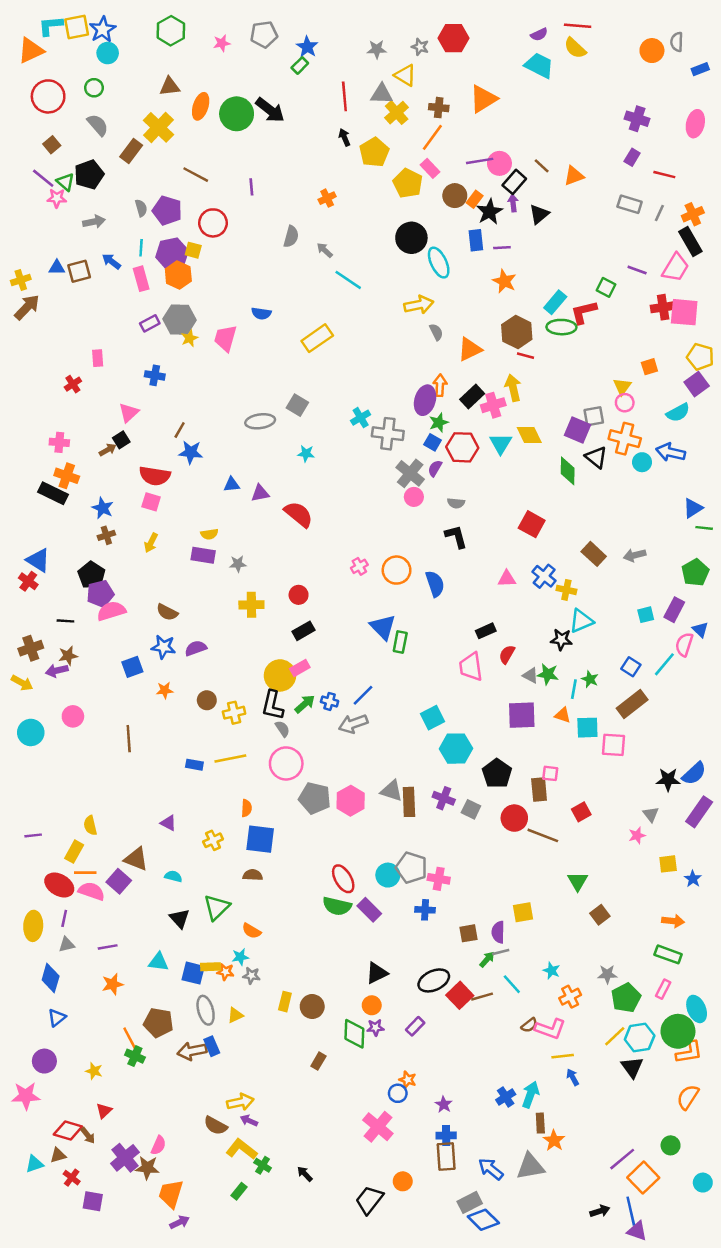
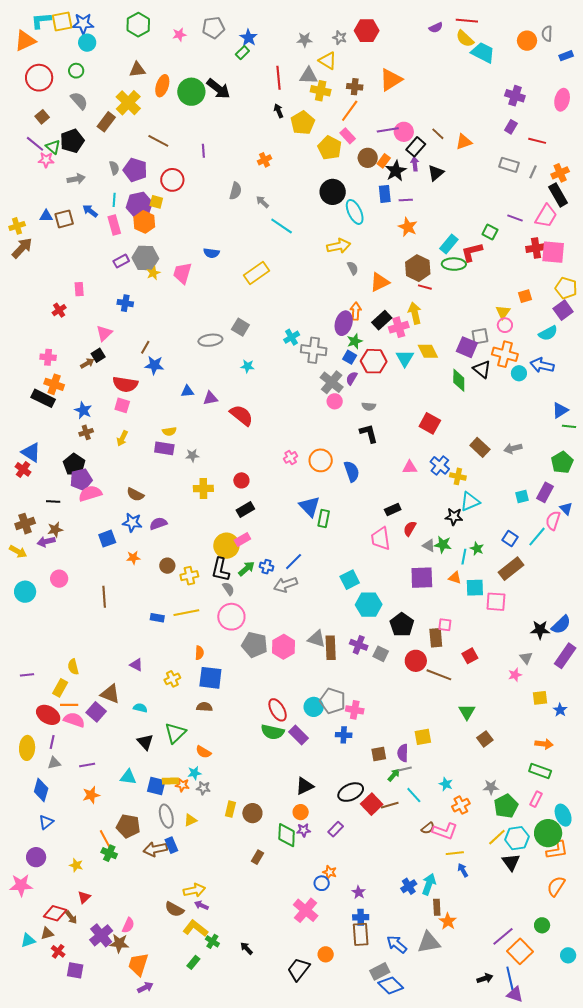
blue star: (103, 29) -> (83, 24), turned 30
cyan trapezoid: (539, 65) -> (483, 53), moved
yellow cross: (397, 113) -> (321, 91), turned -36

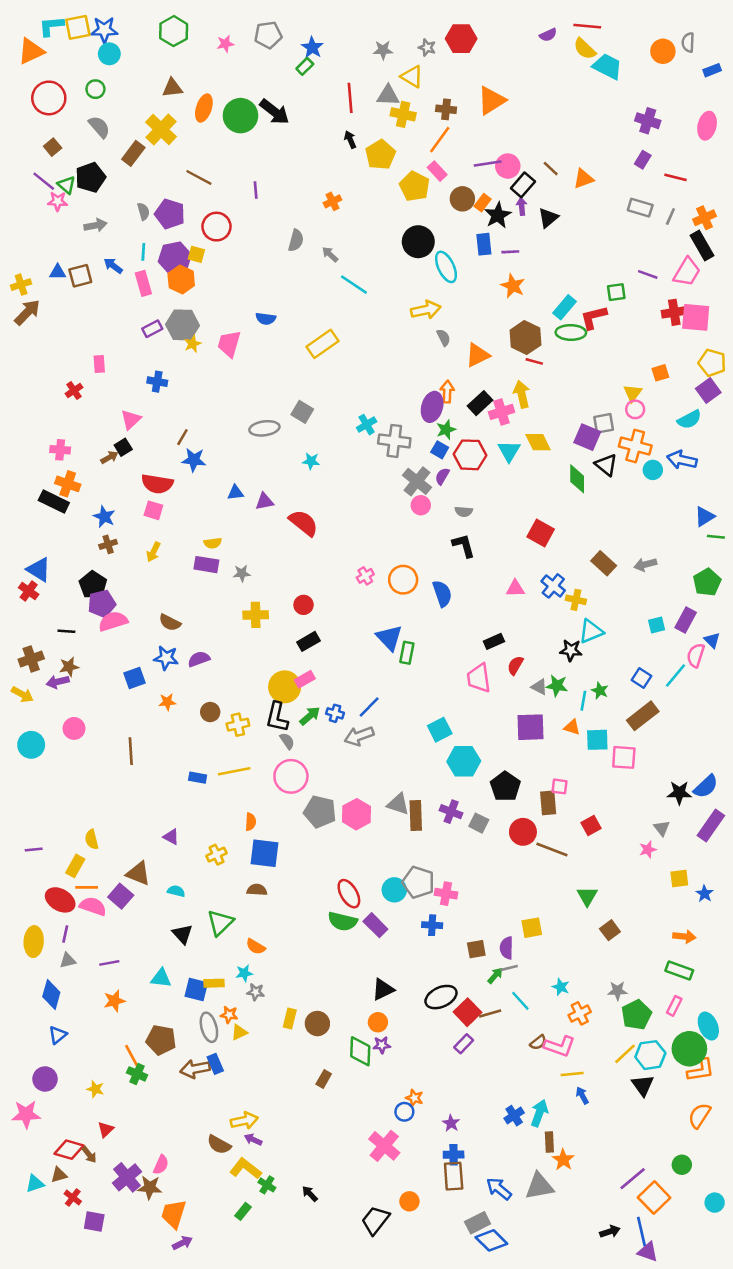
green square: (490, 232) -> (616, 292), turned -35
orange star: (182, 785) -> (229, 1015), moved
purple rectangle: (336, 829) -> (464, 1044), moved

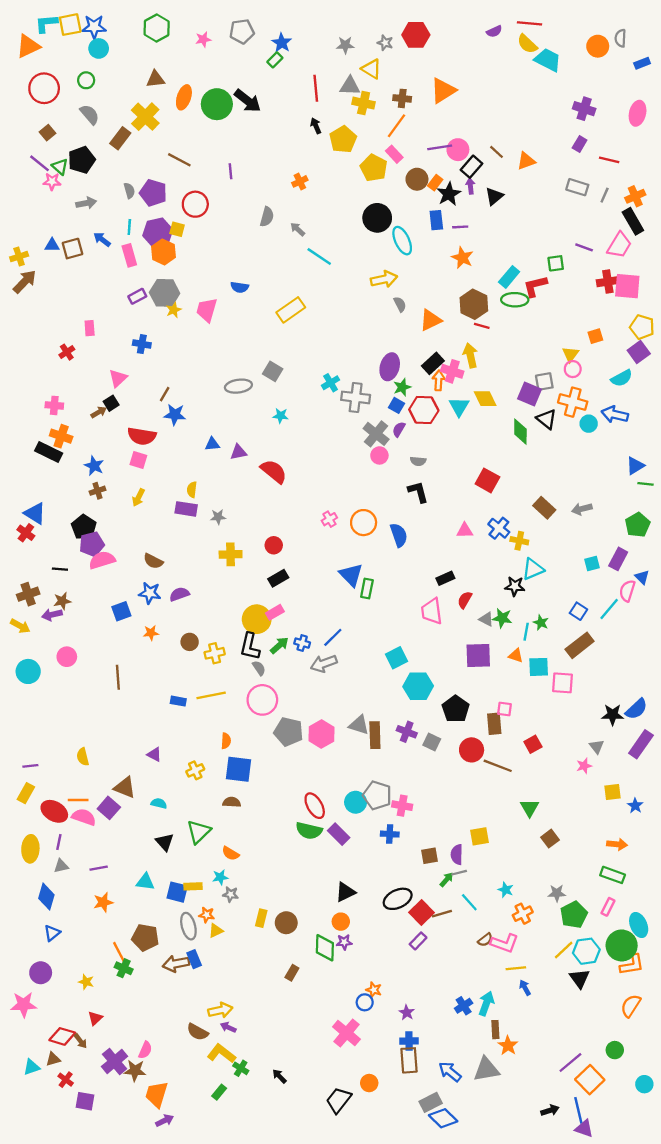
orange arrow: (447, 392) -> (439, 380), moved
pink cross: (501, 412) -> (452, 371), turned 35
yellow semicircle: (213, 543) -> (192, 490), turned 105
yellow rectangle: (75, 866) -> (26, 793), moved

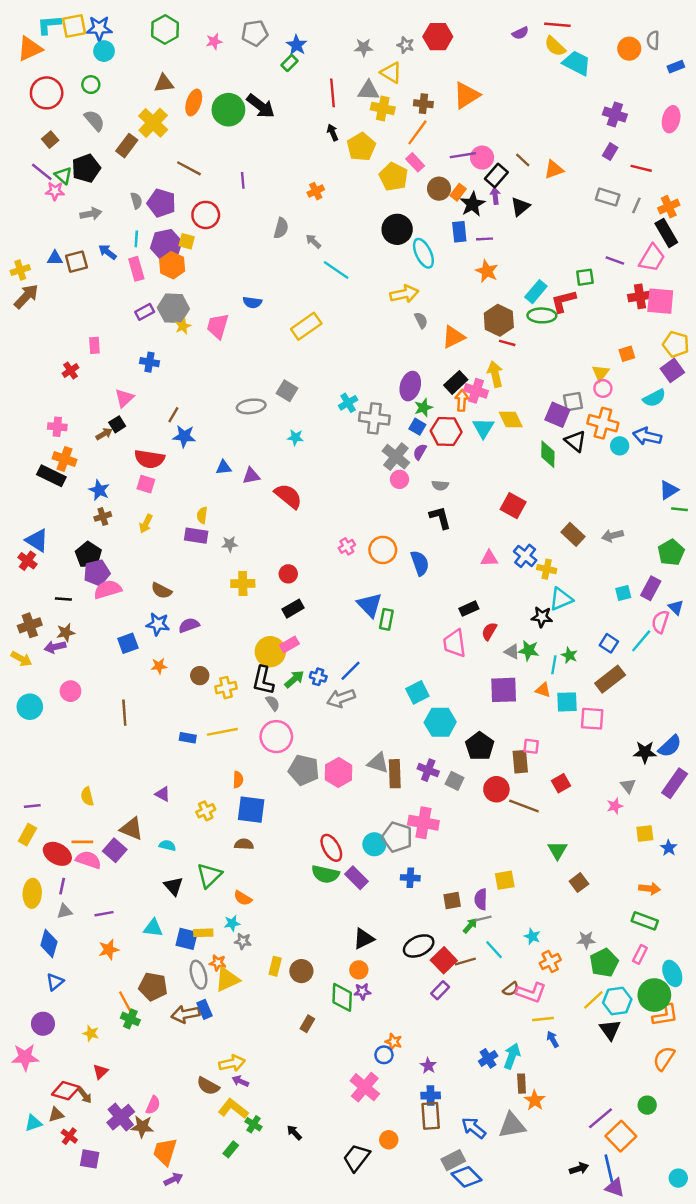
pink cross: (402, 806) -> (423, 823), moved, size x1.4
yellow triangle: (216, 931) -> (227, 979), size x1.6
cyan circle: (644, 1084) -> (678, 1178), moved

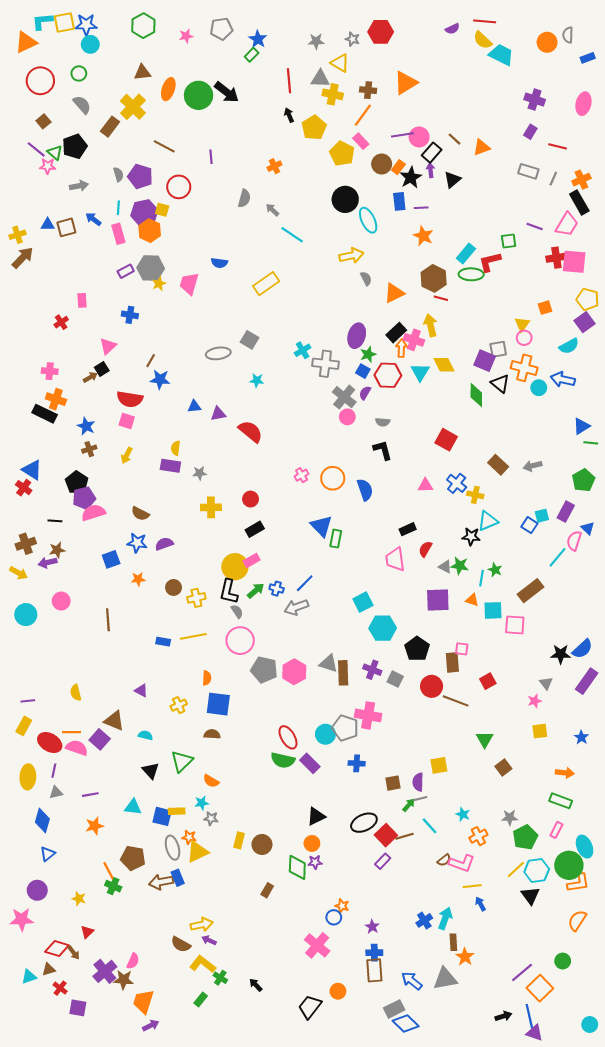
blue square: (609, 643) -> (529, 525), moved
yellow square: (645, 834) -> (540, 731), moved

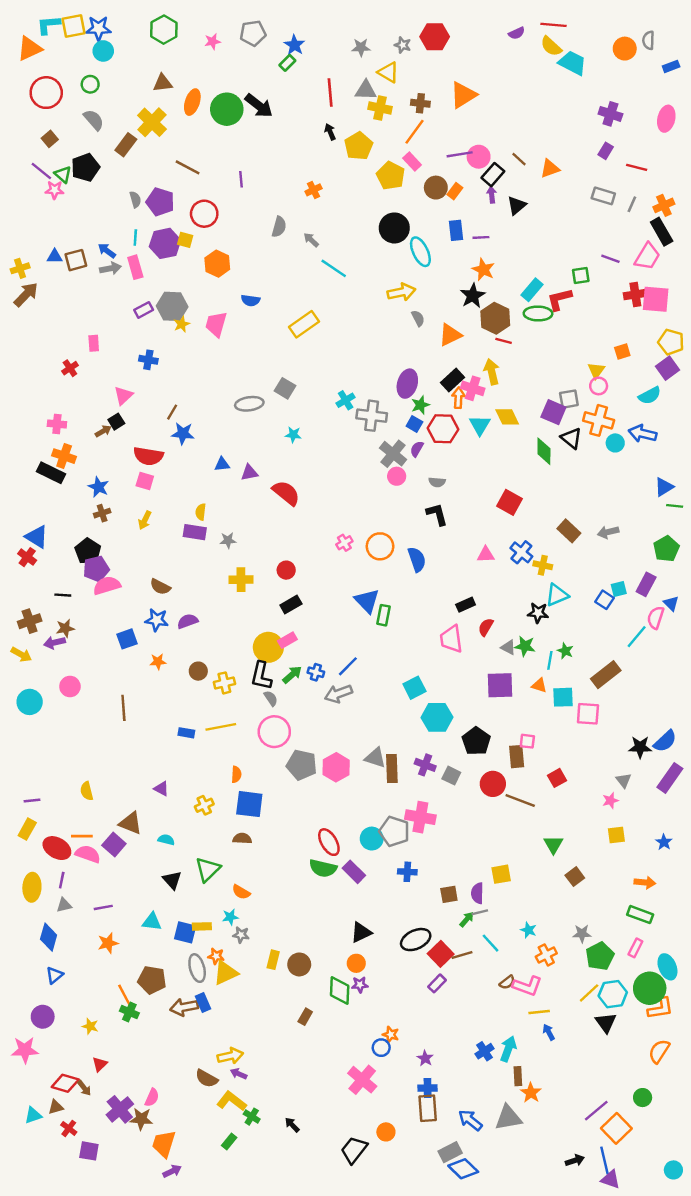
black star: (411, 178) -> (473, 296), moved
gray arrow: (79, 186) -> (110, 268), moved
orange hexagon: (150, 231) -> (217, 264), moved

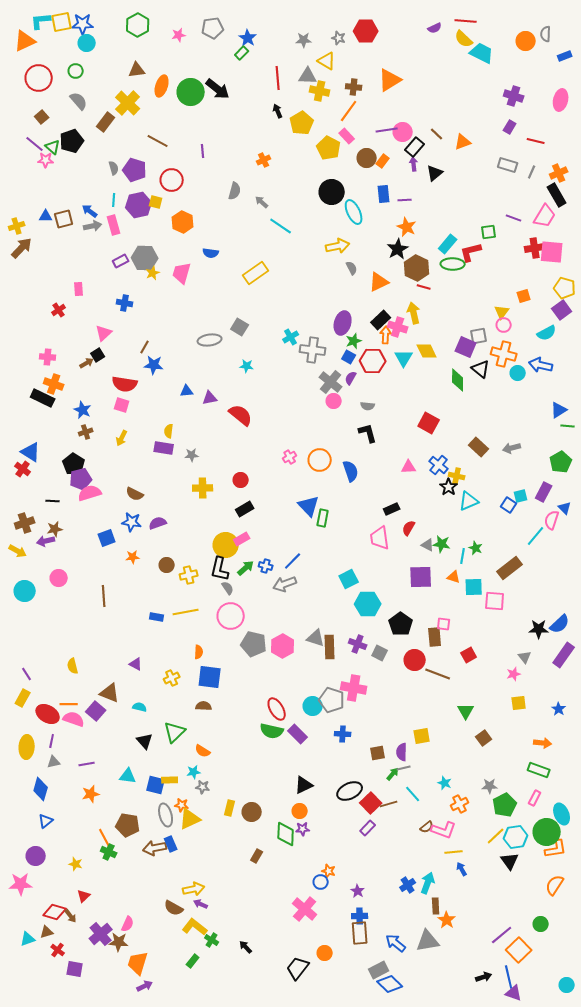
black star: (538, 613) -> (449, 487), moved, turned 30
purple line: (32, 801) -> (27, 674), turned 64

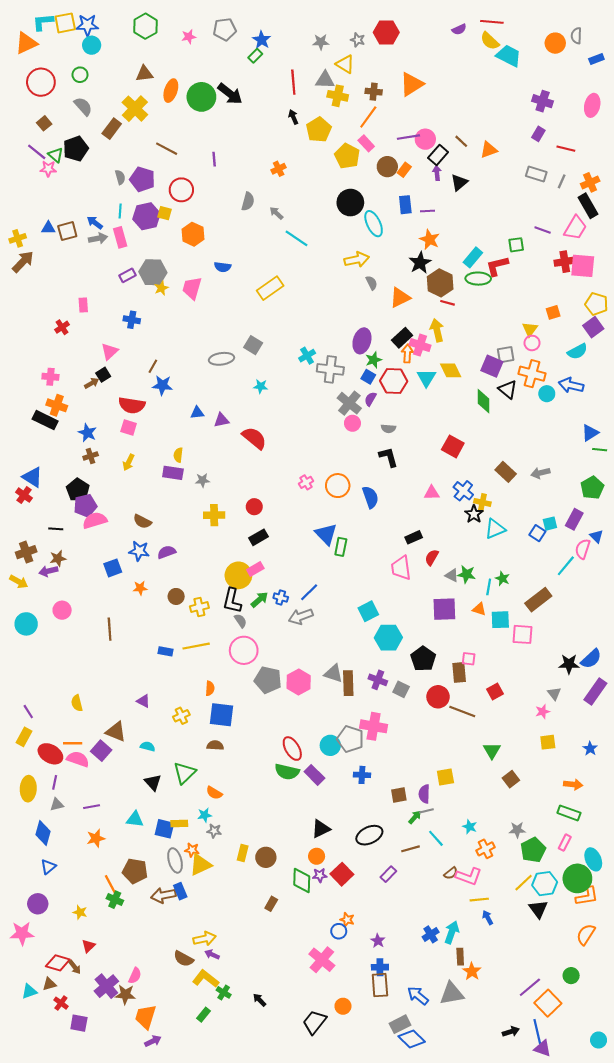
red square: (371, 803) -> (342, 874), moved

